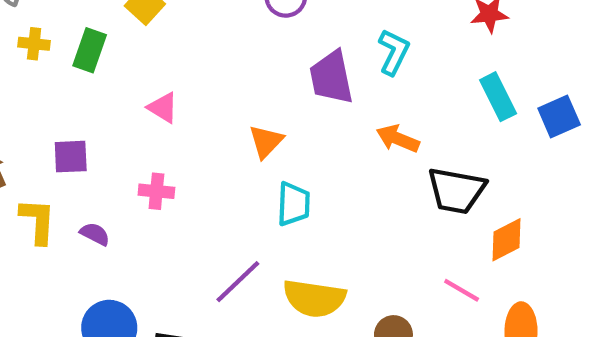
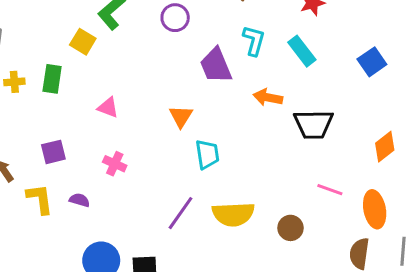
cyan rectangle: (498, 97) -> (302, 51), moved
pink cross: (156, 191) -> (115, 164), turned 30
orange diamond: (506, 240) -> (385, 147), moved

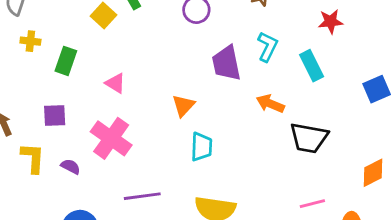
green rectangle: (52, 79) -> (66, 61), moved
pink cross: (115, 164) -> (111, 138), size x1.8
pink line: (330, 190) -> (312, 204), turned -45
purple line: (180, 213) -> (142, 196), moved, turned 36

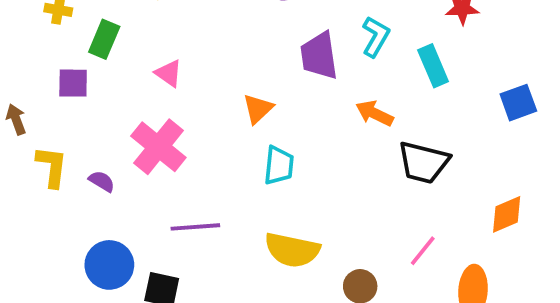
purple square: (55, 116) -> (73, 83), moved
pink line: (312, 204) -> (423, 251), turned -40

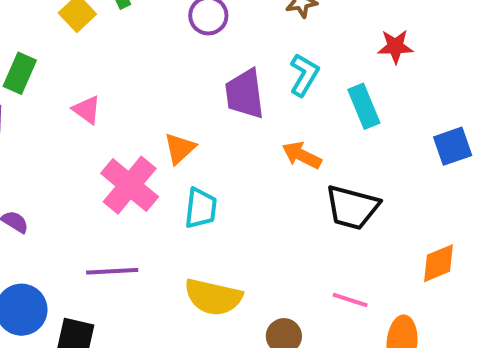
pink cross: (158, 147) -> (130, 185), moved
pink line: (423, 251) -> (350, 300), turned 68

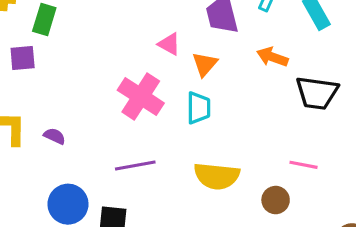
pink triangle: (87, 110) -> (169, 44), moved
orange triangle: (180, 148) -> (205, 64), moved
pink line: (350, 300) -> (303, 165), moved

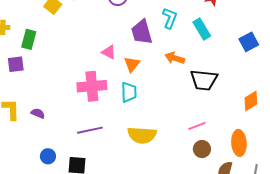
pink cross: (141, 97) -> (92, 86), turned -36
pink line: (303, 165) -> (197, 126), turned -30
brown circle: (276, 200) -> (202, 149), moved
blue circle: (68, 204) -> (48, 156), size x0.6

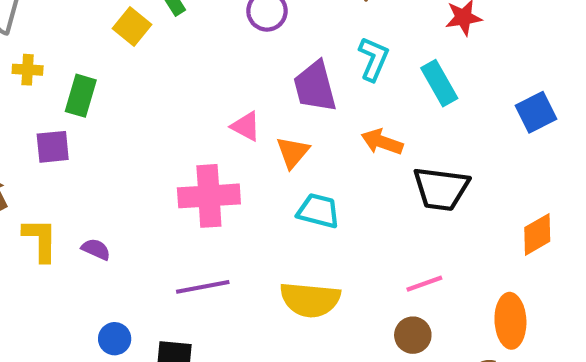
cyan trapezoid: (129, 92) -> (318, 211), moved, turned -75
brown circle: (202, 149) -> (413, 335), moved

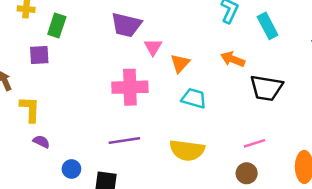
purple trapezoid: (315, 87) -> (126, 25), moved, turned -64
pink triangle: (246, 126) -> (153, 47), turned 30
purple semicircle: (96, 249) -> (41, 142), moved

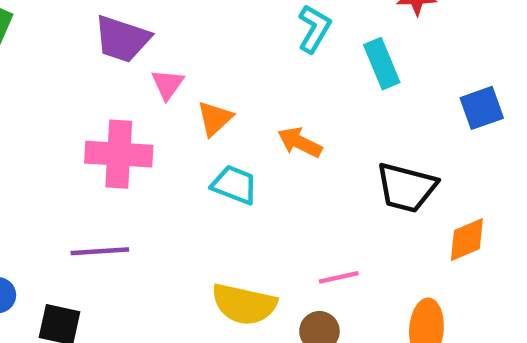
orange arrow: (233, 59) -> (300, 142), moved
black trapezoid: (266, 88) -> (406, 188), moved
yellow semicircle: (187, 150) -> (244, 304), moved

